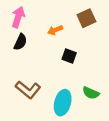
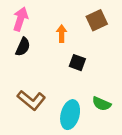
orange arrow: (55, 30) -> (62, 34), turned 112

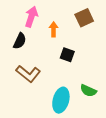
pink arrow: (20, 19) -> (31, 17), moved
brown L-shape: (31, 100) -> (28, 74), moved

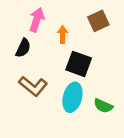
black square: (67, 55) -> (79, 64), size x1.5
cyan ellipse: (61, 100) -> (72, 97), moved

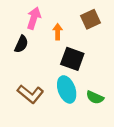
brown L-shape: (33, 86) -> (30, 94), moved
cyan ellipse: (72, 97) -> (67, 89), turned -35

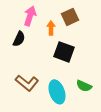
brown square: (90, 19) -> (70, 17), moved
cyan ellipse: (67, 89) -> (57, 92), moved

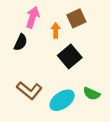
black square: (64, 52) -> (70, 57), turned 30
cyan ellipse: (57, 92) -> (62, 100), turned 75

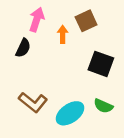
black square: (70, 57) -> (101, 64), moved, turned -30

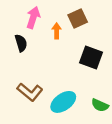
black semicircle: (23, 48) -> (21, 43), turned -42
green semicircle: (103, 106) -> (100, 105), moved

